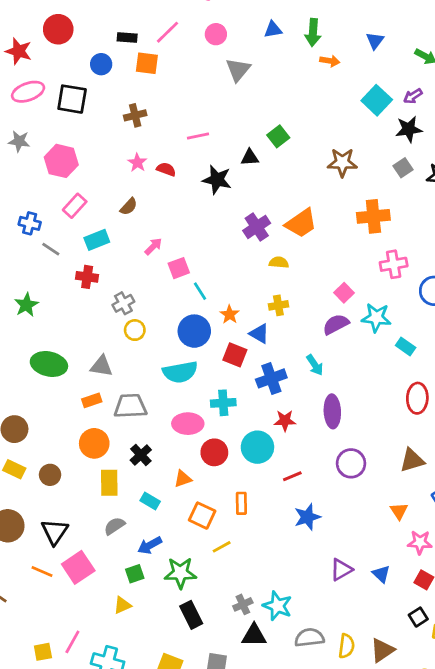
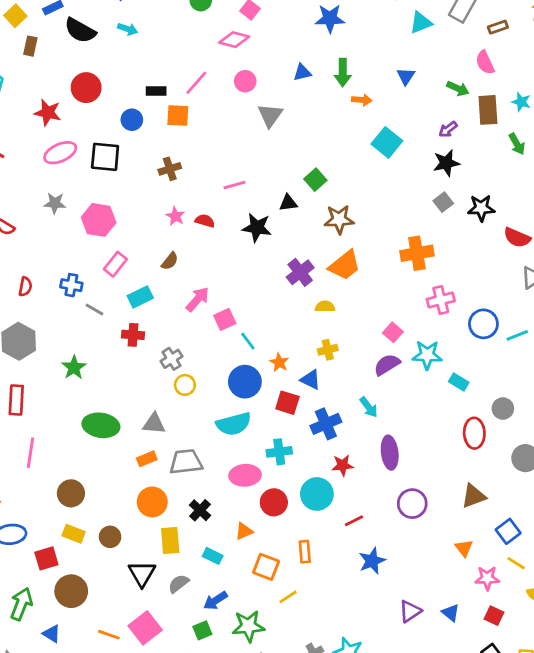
cyan square: (377, 100) -> (387, 142), moved
brown star: (342, 163) -> (339, 219), moved
pink arrow: (153, 246) -> (198, 299), size x1.4
black triangle: (55, 532) -> (142, 574), moved

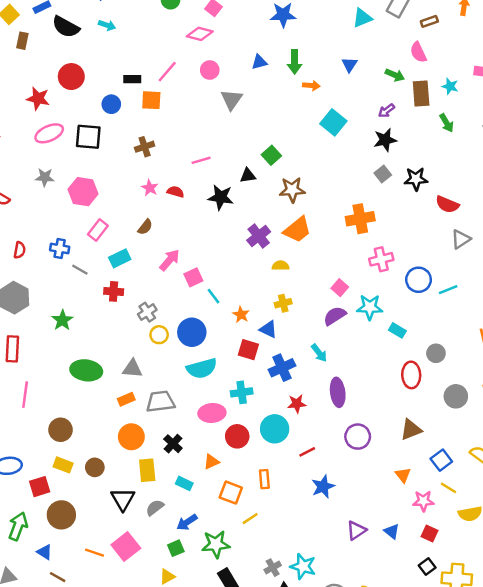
blue circle: (245, 382) -> (192, 332), moved

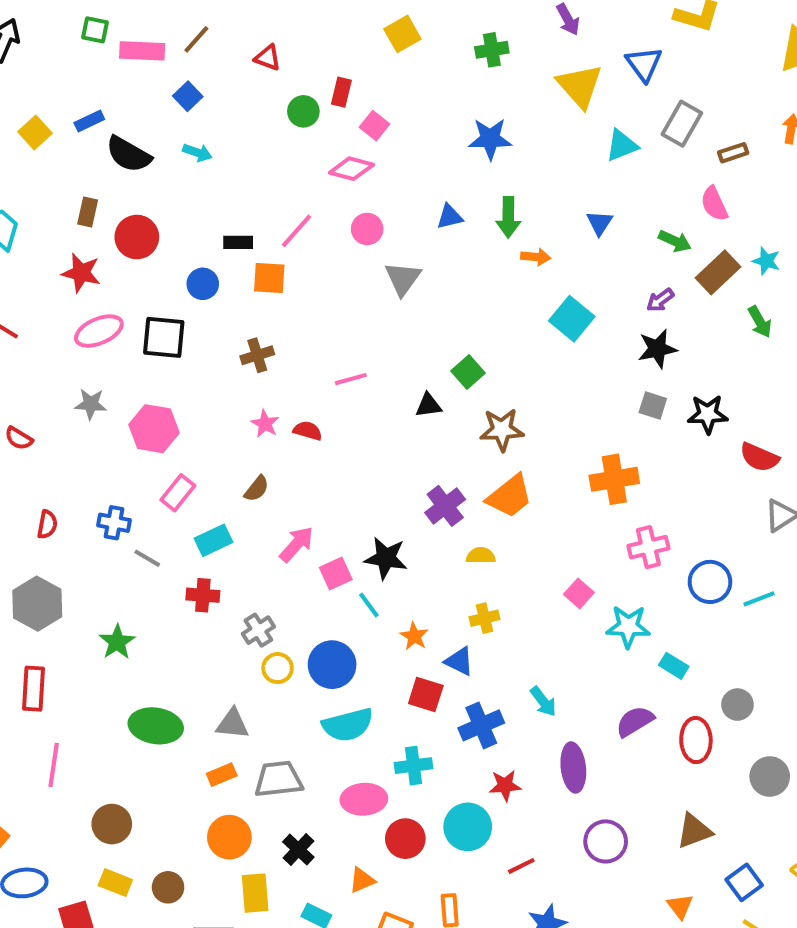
brown rectangle: (22, 41) -> (88, 212), moved
brown rectangle: (421, 94) -> (718, 272), turned 50
gray square: (383, 174) -> (653, 405), turned -35
black star: (221, 197) -> (386, 558), moved
purple semicircle: (335, 316) -> (635, 721), moved

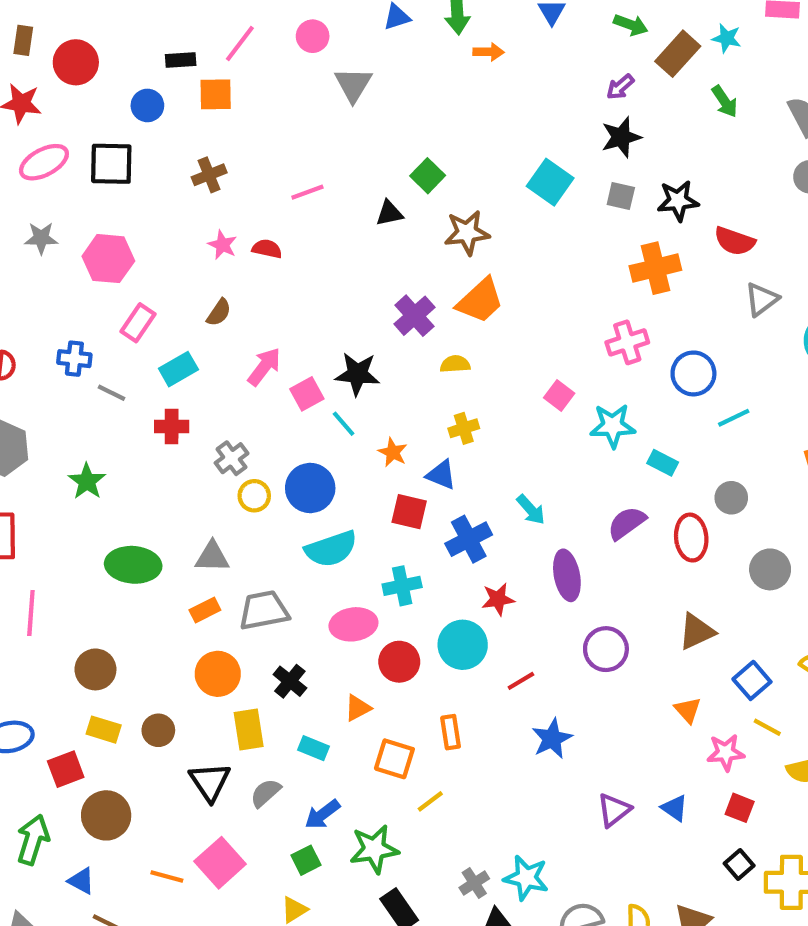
cyan square: (572, 319) -> (550, 182), moved
orange cross: (614, 479) -> (655, 268), moved
cyan line: (759, 599) -> (734, 418), moved

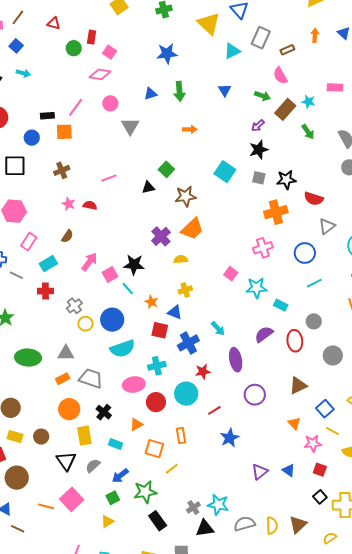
orange arrow: (489, 52) -> (190, 129), moved
blue circle: (693, 373) -> (305, 253), moved
gray trapezoid: (264, 610) -> (91, 378), turned 30

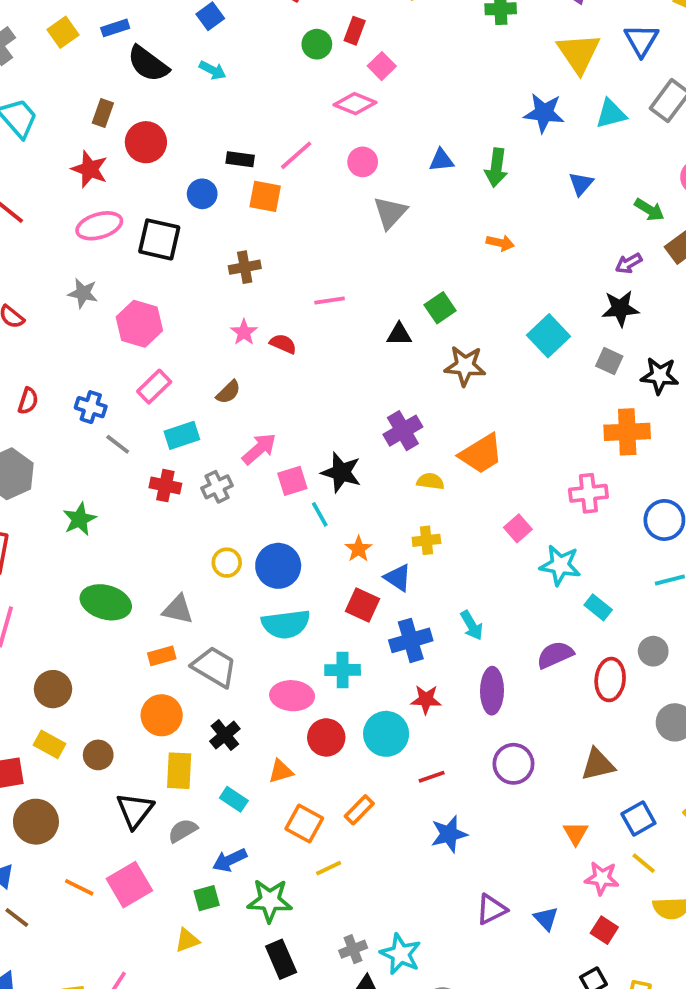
blue star: (167, 54) -> (544, 113), moved
orange trapezoid: (192, 229) -> (481, 454), moved
gray cross: (74, 306) -> (217, 487), moved
orange rectangle: (181, 435) -> (359, 810), turned 42

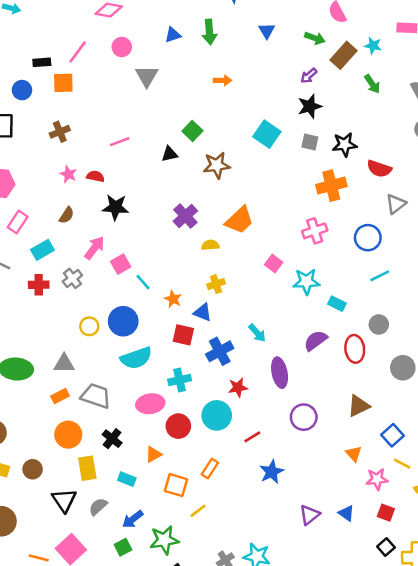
black star: (341, 472) -> (115, 207), moved

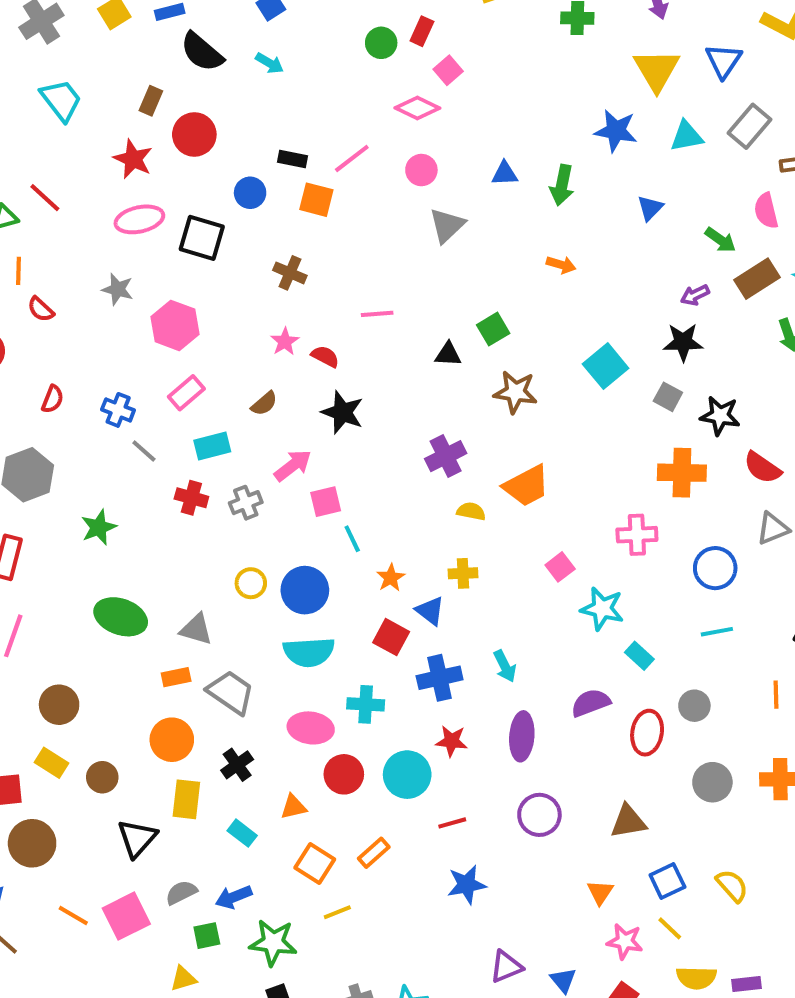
brown cross: (60, 132) -> (290, 273), turned 30
gray semicircle: (98, 507) -> (181, 892), moved

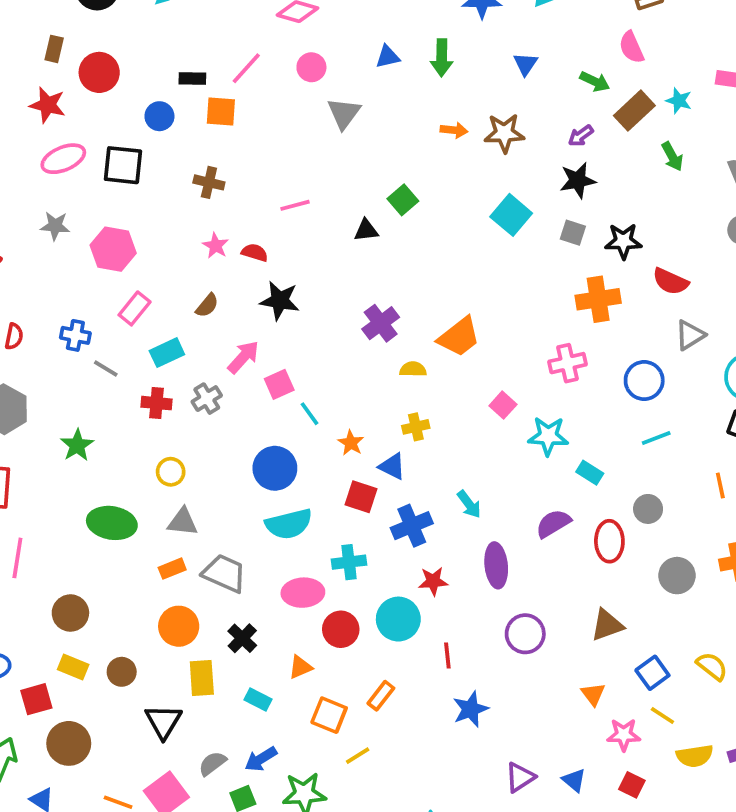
brown star: (515, 392) -> (504, 133), moved
yellow circle: (251, 583) -> (171, 472), moved
red line: (452, 823) -> (447, 656), turned -70

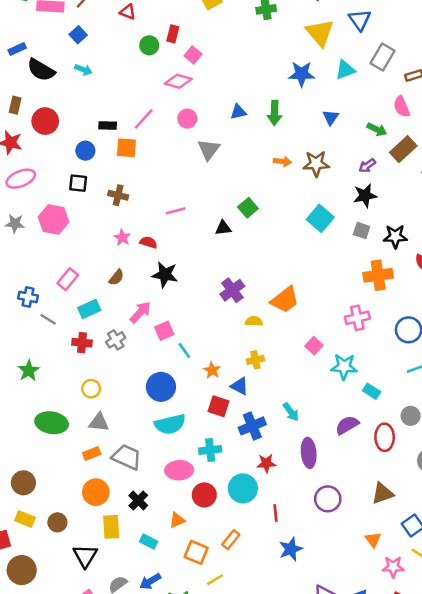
black square: (123, 165) -> (78, 183), moved, size x0.7
pink hexagon: (113, 249) -> (54, 219), moved

